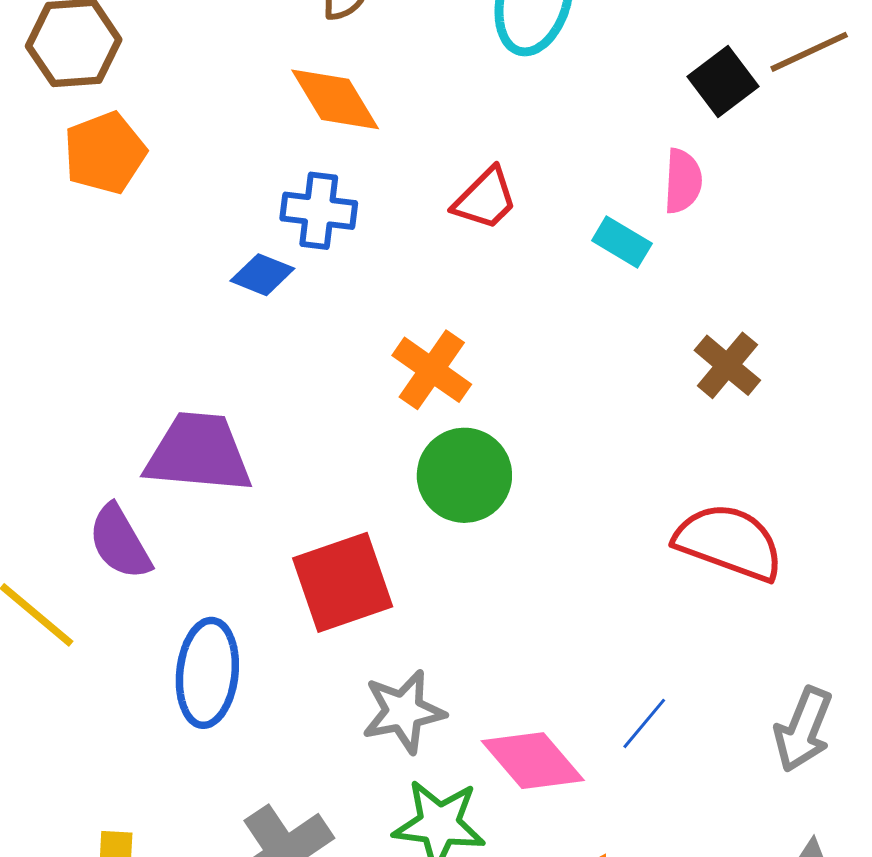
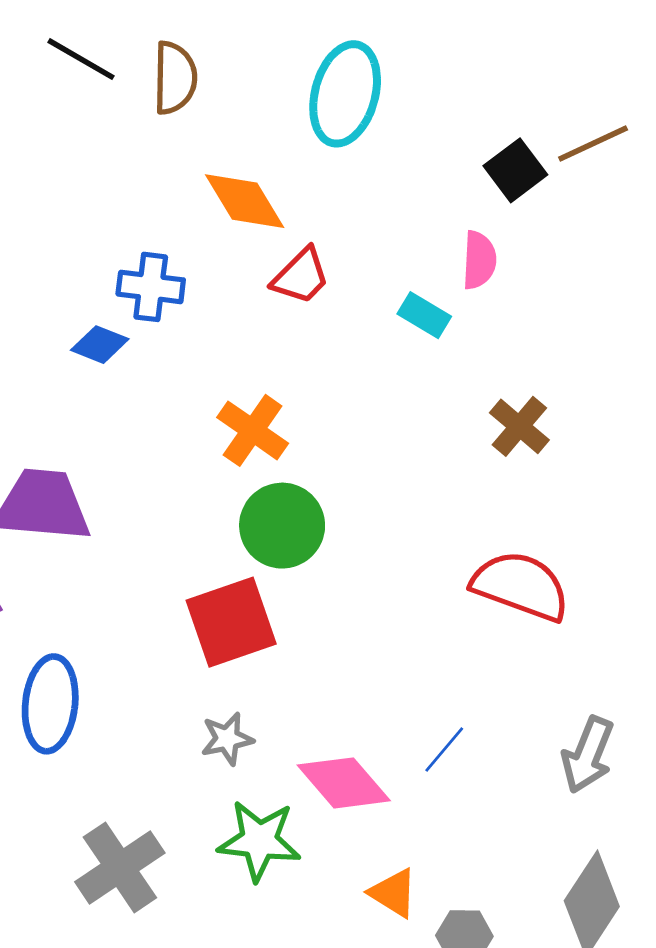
orange diamond: (335, 99) -> (245, 201), moved
red square: (343, 582) -> (231, 622), moved
gray star: (404, 712) -> (227, 739), size x0.7

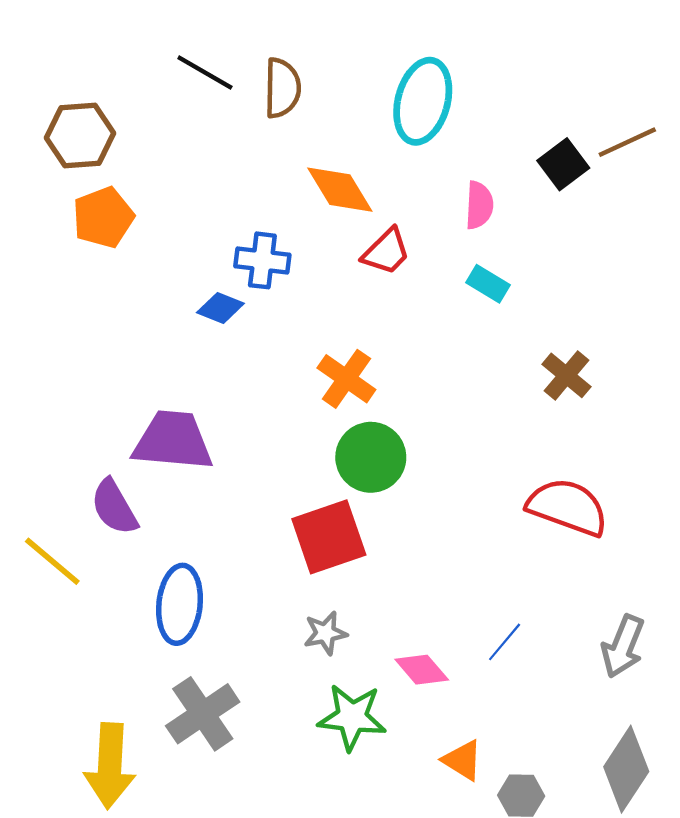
pink semicircle: (479, 260) -> (479, 205), moved
pink diamond: (344, 783) -> (422, 670), size x0.7
gray cross: (120, 867) -> (203, 714), moved

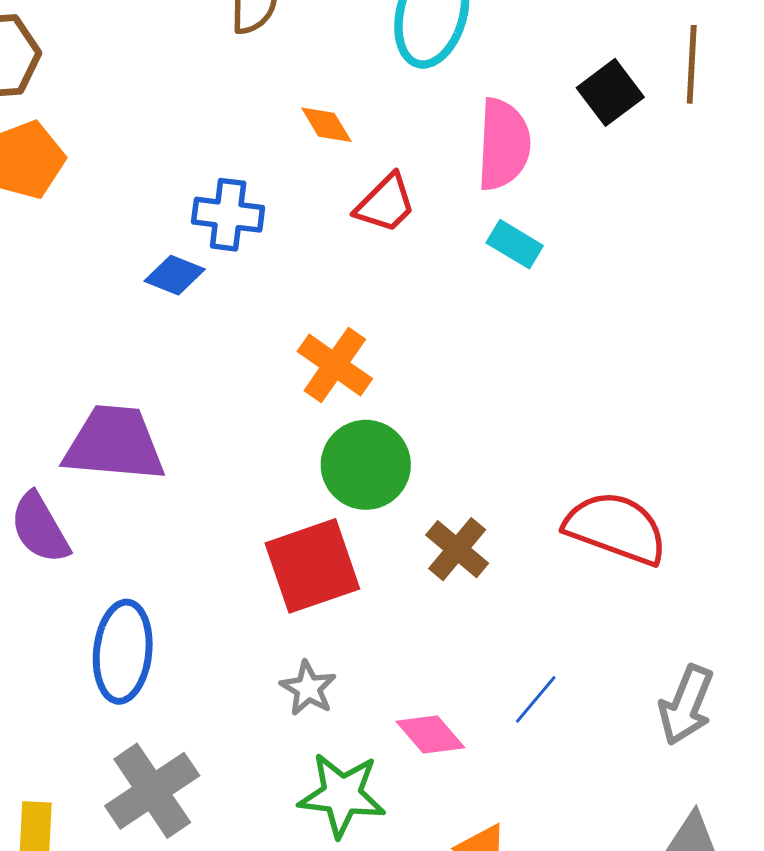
brown line: (627, 142) -> (692, 64), turned -62
orange diamond: (340, 190) -> (326, 125), size x0.6
pink semicircle: (479, 205) -> (503, 144), size x1.5
brown cross: (566, 375) -> (457, 549), moved
gray star: (325, 633) -> (308, 688), turned -30

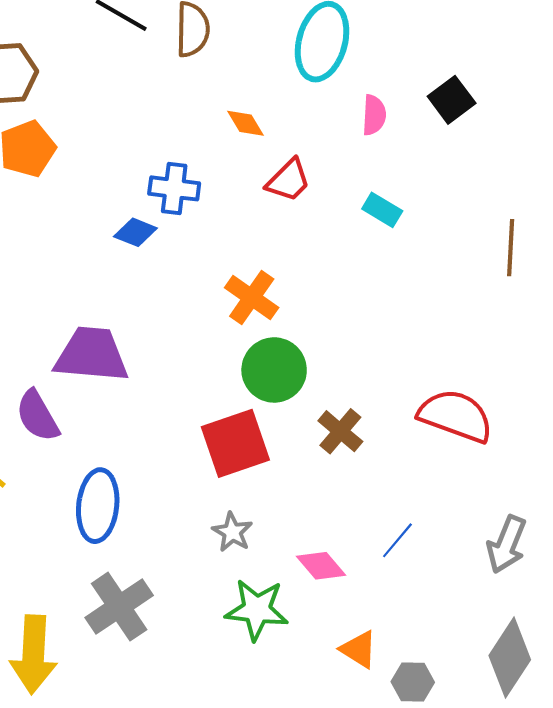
brown line: (692, 64) -> (511, 248), moved
pink semicircle: (503, 144) -> (374, 115), moved, size x0.6

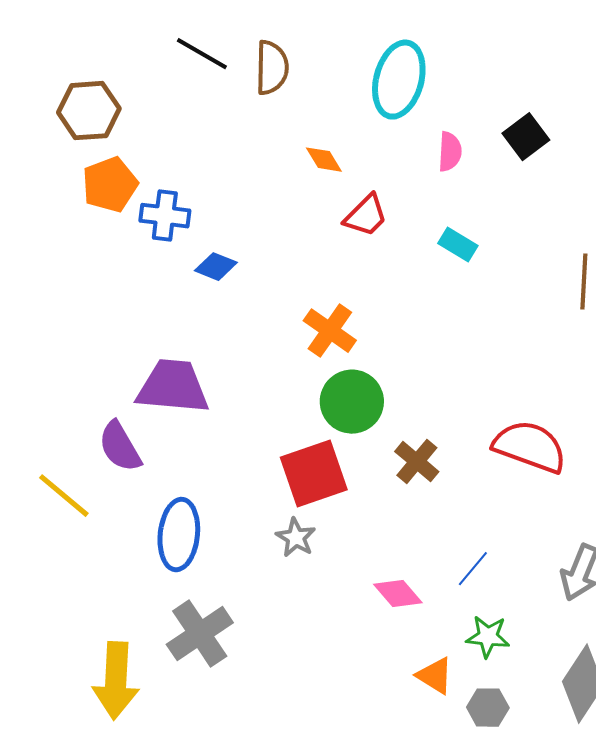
blue cross: (174, 188) -> (165, 216), moved
gray star: (232, 532) -> (296, 538), moved
green star: (257, 610) -> (488, 637), moved, size x0.7

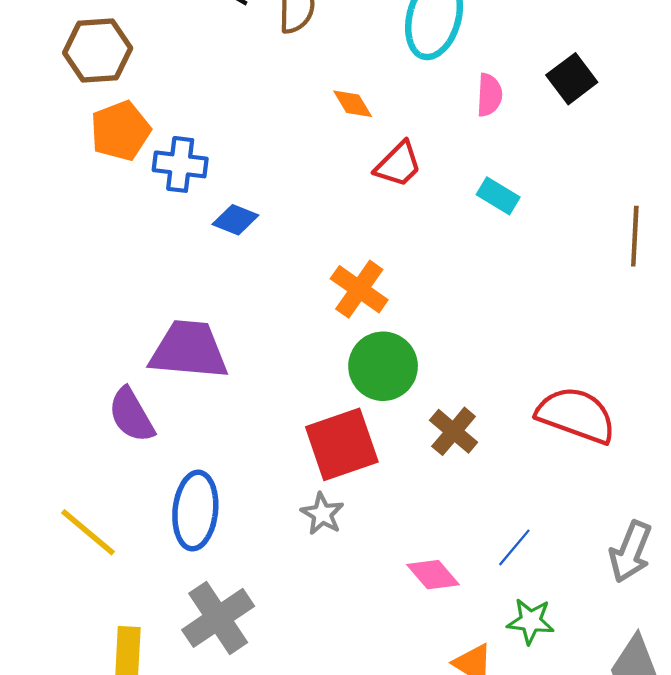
yellow line: (64, 496) -> (88, 532), moved

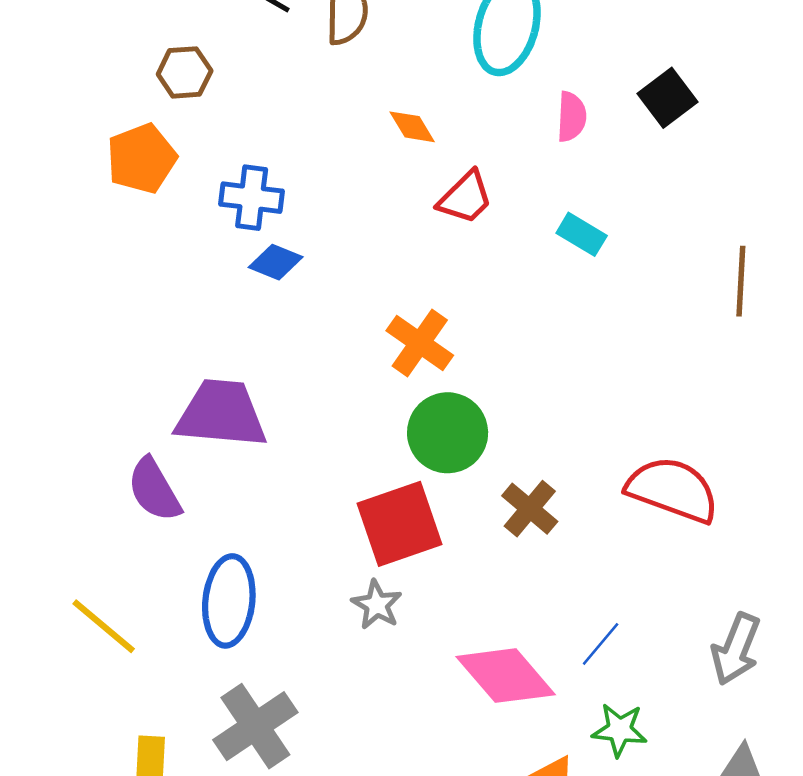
brown hexagon: (98, 50) -> (185, 72), moved, size x0.7
blue cross: (180, 164) -> (252, 198), moved
pink diamond: (433, 575) -> (506, 676), size x1.6

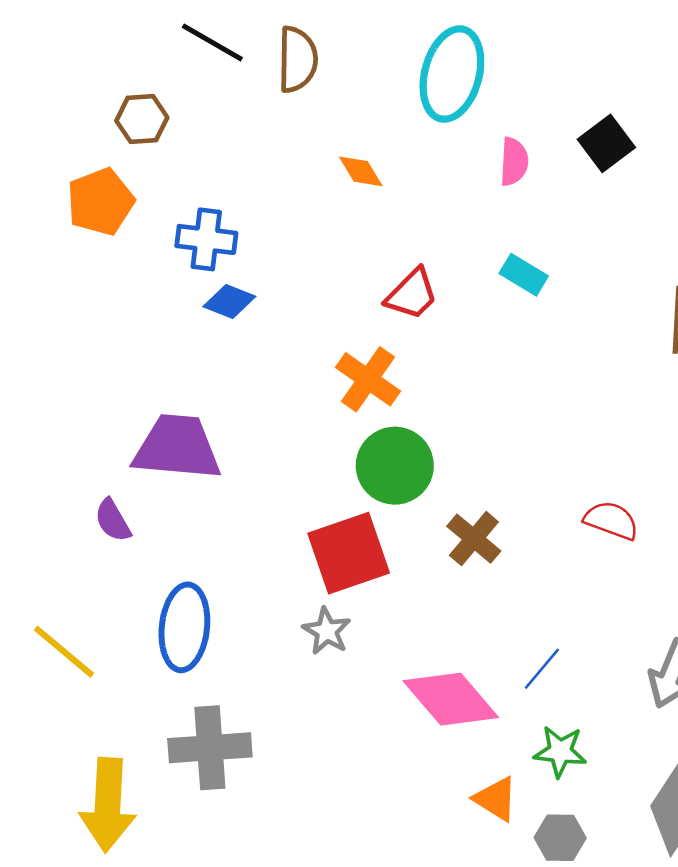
red trapezoid: (465, 198) -> (412, 294), moved
purple semicircle: (154, 490) -> (113, 520), size x0.7
red semicircle: (673, 490) -> (611, 520), size x0.6
gray cross: (255, 726) -> (210, 748), turned 30

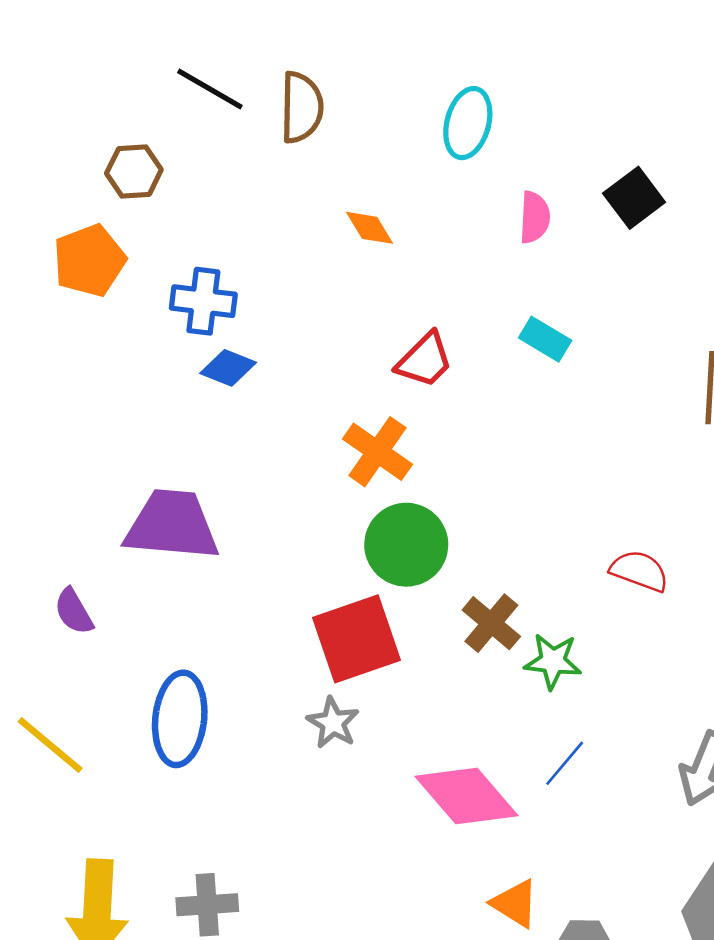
cyan ellipse: (452, 74) -> (468, 123), size x0.7
purple semicircle: (113, 520) -> (74, 611), moved
red semicircle: (611, 520) -> (639, 571), moved
gray cross: (210, 748) -> (207, 905), moved, size x0.7
green star: (560, 751) -> (553, 661), moved

